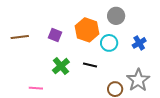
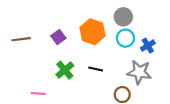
purple square: (55, 35) -> (58, 37), turned 32
cyan circle: (109, 43) -> (125, 38), moved
gray star: (138, 80) -> (139, 72), moved, turned -30

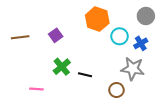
gray circle: (123, 17) -> (146, 16), moved
orange hexagon: (92, 32) -> (97, 19), moved
black line: (96, 69) -> (85, 75), moved

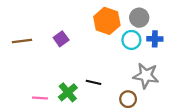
gray circle: (146, 16) -> (139, 18), moved
blue cross: (141, 43) -> (155, 39), moved, turned 32
green cross: (62, 67) -> (68, 92), moved

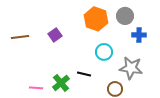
cyan circle: (131, 40) -> (104, 52), moved

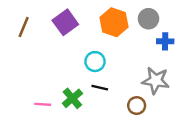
purple square: (55, 35) -> (65, 22), moved, size x1.5
brown line: (20, 37) -> (24, 27), moved, turned -60
cyan circle: (104, 52) -> (95, 62), moved

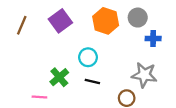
green cross: (72, 98) -> (59, 77), moved

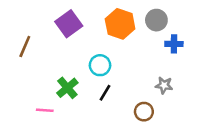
brown line: (22, 25) -> (25, 46), moved
gray star: (144, 75) -> (164, 85), size x0.6
black line: (92, 82) -> (105, 93), turned -72

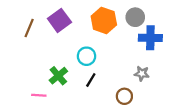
blue cross: (174, 44) -> (150, 38), size x1.5
brown line: (25, 46) -> (29, 28), moved

